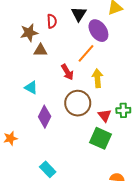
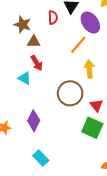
red semicircle: (52, 21) -> (53, 17), moved
brown star: (29, 33) -> (23, 25), turned 30
red arrow: (67, 72) -> (37, 63), moved
purple diamond: (45, 117) -> (34, 121), moved

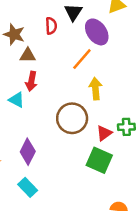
red arrow: (37, 63) -> (31, 81), turned 42
red triangle: (96, 105) -> (104, 133), turned 32
cyan rectangle: (41, 158) -> (28, 187), moved

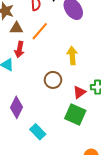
orange line: (82, 59) -> (40, 31), moved
brown circle: (72, 118) -> (53, 80), size x0.7
cyan rectangle: (28, 187) -> (38, 132), moved

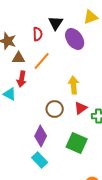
red triangle: (79, 92) -> (81, 108), moved
purple diamond: (16, 107) -> (41, 136), moved

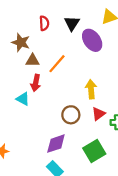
red semicircle: (38, 34) -> (44, 23), moved
purple diamond: (41, 136) -> (56, 144), turned 45
green square: (77, 143) -> (94, 151), turned 35

